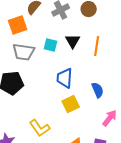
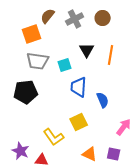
cyan square: (51, 45) -> (65, 65), moved, turned -32
blue semicircle: (98, 90) -> (103, 100), moved
yellow square: (71, 104) -> (79, 122), moved

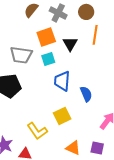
gray cross: (75, 19) -> (58, 13), turned -36
orange square: (32, 34) -> (46, 37), moved
orange line: (111, 55) -> (95, 35), moved

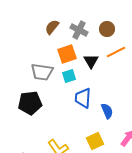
orange line: (95, 35) -> (116, 52), turned 54
yellow square: (62, 116) -> (95, 141), moved

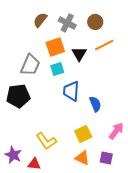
gray trapezoid: (42, 72) -> (30, 65), turned -75

